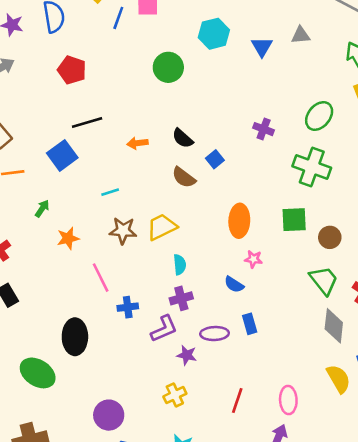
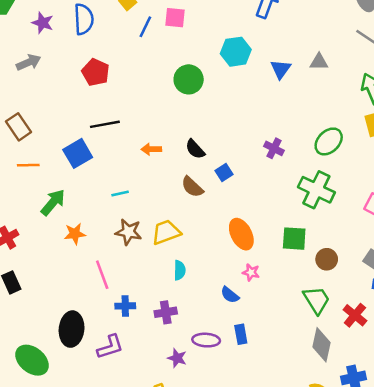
green arrow: (42, 209) -> (53, 202), size x1.6
orange ellipse: (239, 221) -> (241, 234), turned -36
purple cross: (181, 298) -> (166, 312), moved
purple L-shape: (164, 329) -> (110, 347), moved

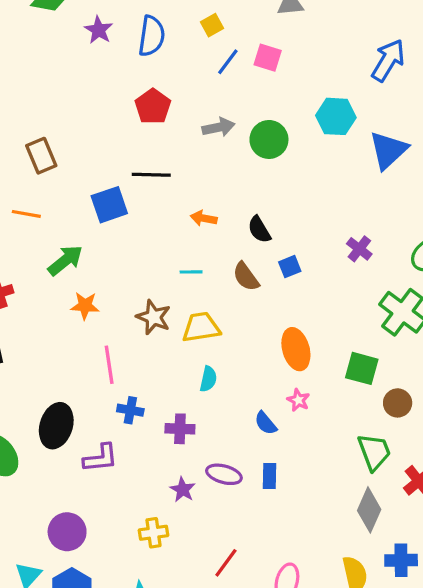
gray arrow: (29, 62) -> (218, 127), moved
blue triangle: (281, 69) -> (388, 150), size x1.5
orange line: (28, 165) -> (26, 214), moved
cyan line: (120, 194) -> (191, 272), moved

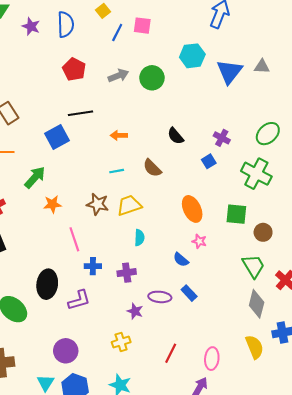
black semicircle: (259, 230) -> (176, 136), moved
blue square: (290, 267) -> (209, 161), moved
blue rectangle: (269, 476) -> (189, 293), turned -35

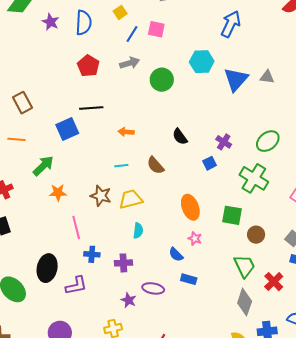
gray arrow: (118, 76) -> (130, 63), moved
blue rectangle: (189, 293) -> (189, 279), moved, turned -35

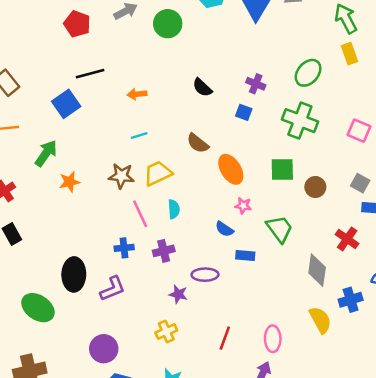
blue square: (210, 163) -> (244, 112), turned -32
brown semicircle: (155, 165) -> (198, 143), moved
pink line: (76, 227) -> (140, 214), moved
green trapezoid: (244, 266) -> (279, 229), moved

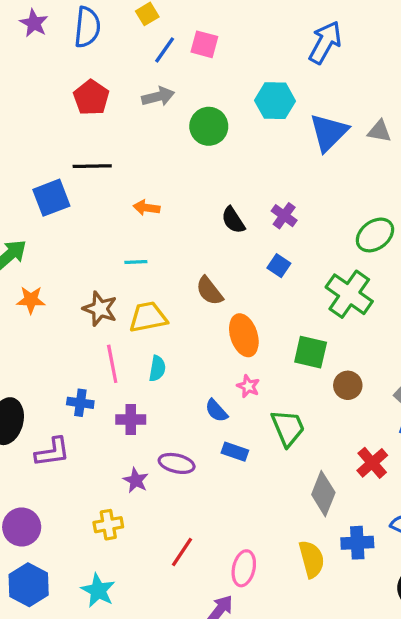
purple cross: (256, 84) -> (284, 216), moved

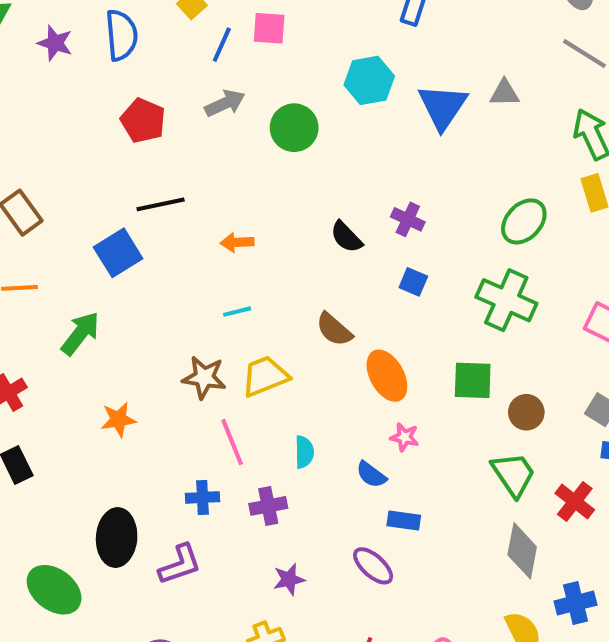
orange star: (31, 300) -> (118, 419), moved
cyan semicircle: (157, 369) -> (304, 452), moved
green trapezoid: (288, 428) -> (513, 474), moved
purple ellipse: (177, 463) -> (373, 566), moved, turned 40
purple star: (136, 480) -> (289, 579), turned -30

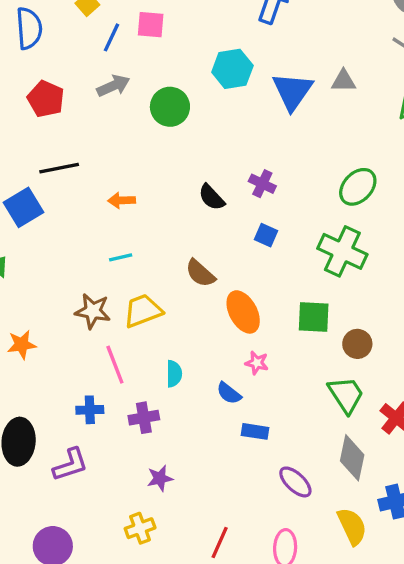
purple ellipse: (373, 566) -> (295, 482), moved

